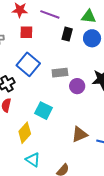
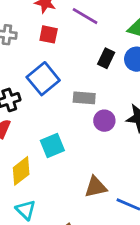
black rectangle: (67, 34) -> (106, 58), moved
cyan square: (43, 111) -> (52, 146), turned 30

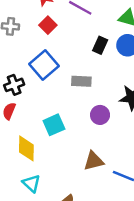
red square: (49, 34) -> (48, 25), turned 35
purple circle: (104, 121) -> (100, 115), moved
yellow diamond: (21, 171) -> (26, 148), turned -50

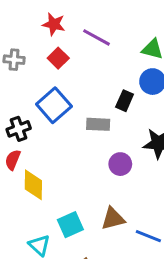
black rectangle: (100, 45) -> (125, 101), moved
cyan square: (54, 125) -> (70, 225), moved
yellow diamond: (26, 148) -> (33, 185), moved

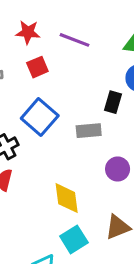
red square: (58, 58) -> (37, 67), turned 30
yellow diamond: (33, 185) -> (67, 198), moved

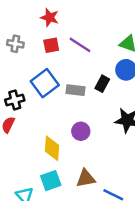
purple line: (75, 40) -> (80, 45), moved
gray rectangle: (89, 131) -> (75, 90), moved
purple circle: (118, 169) -> (81, 131), moved

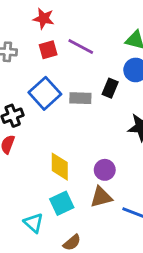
purple circle: (81, 131) -> (105, 170), moved

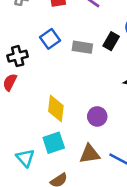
blue square: (45, 93) -> (50, 39), size x0.7
brown triangle: (101, 197) -> (90, 154), moved

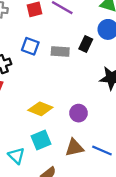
blue square: (50, 39) -> (30, 46), turned -30
yellow diamond: (56, 108) -> (40, 109), turned -70

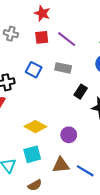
black rectangle: (86, 44) -> (81, 92), moved
gray rectangle: (60, 51) -> (63, 68), moved

